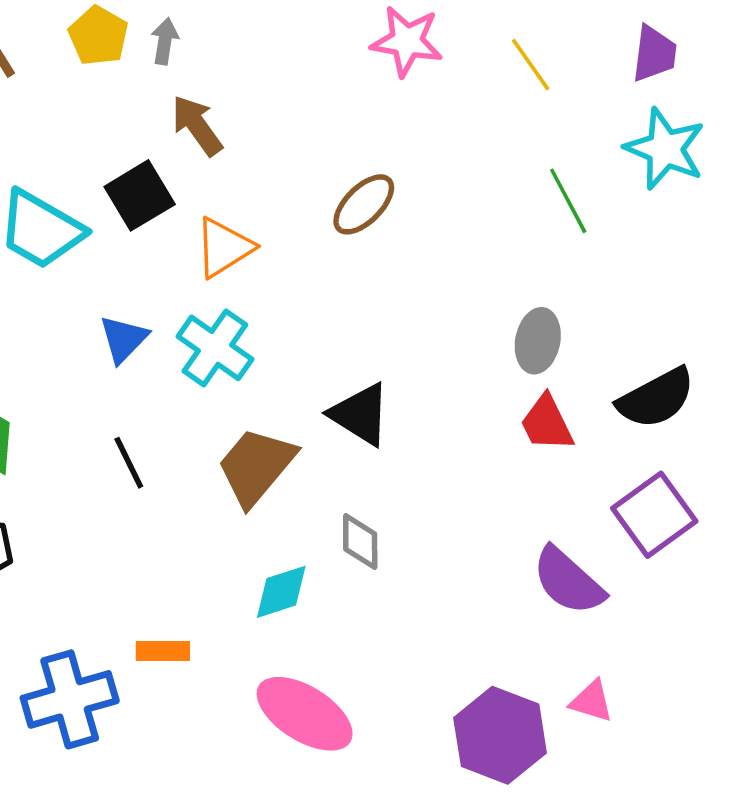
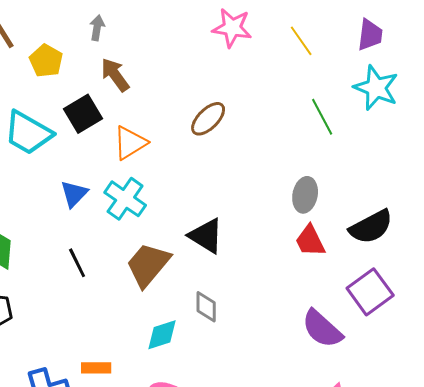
yellow pentagon: (98, 36) -> (46, 61), moved

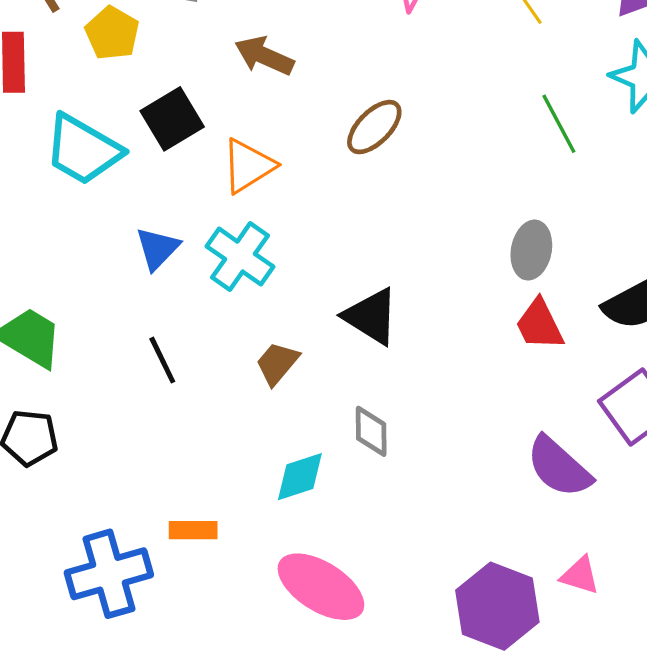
brown arrow: (115, 75) -> (264, 56), moved, turned -30
brown trapezoid: (148, 265) -> (277, 363), size x0.6

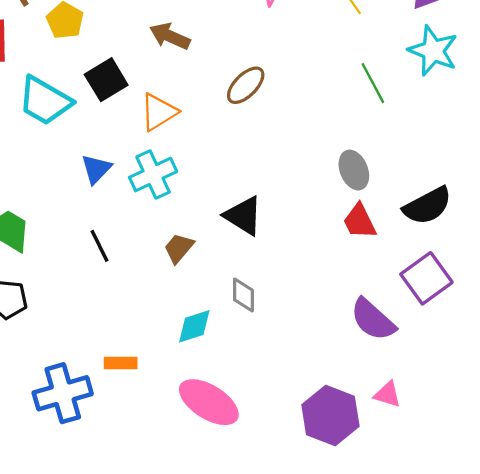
gray ellipse: (531, 250) -> (354, 170), turned -33
cyan cross: (240, 257) -> (153, 175), turned 30

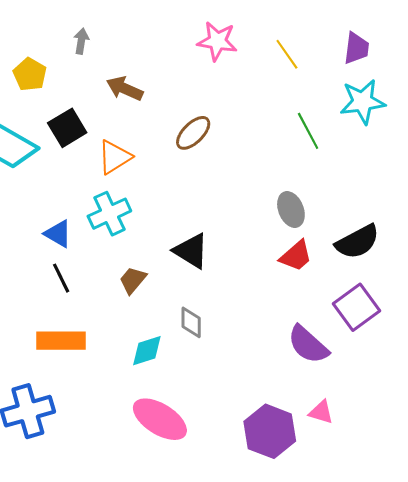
cyan star: (433, 51) -> (363, 102), turned -30
blue triangle: (96, 169) -> (58, 234), moved, turned -44
red trapezoid: (359, 221) -> (296, 256), turned -105
orange rectangle: (121, 363) -> (61, 341), moved, size x1.6

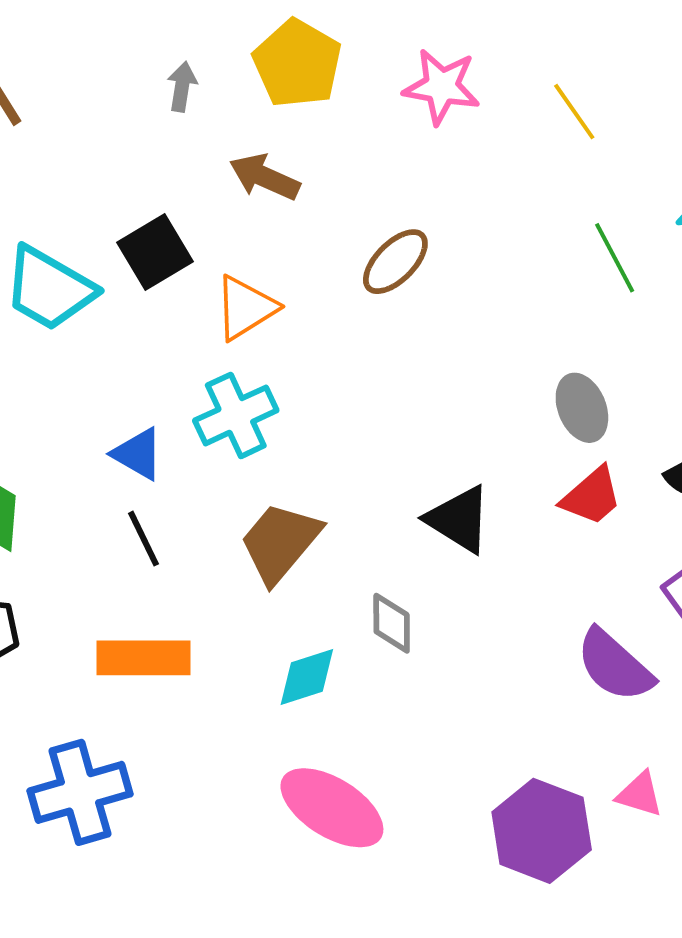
yellow pentagon: (30, 74) -> (297, 64), moved, size x1.4
black triangle: (191, 251) -> (459, 519), moved
brown trapezoid: (133, 280) -> (280, 542), size x1.6

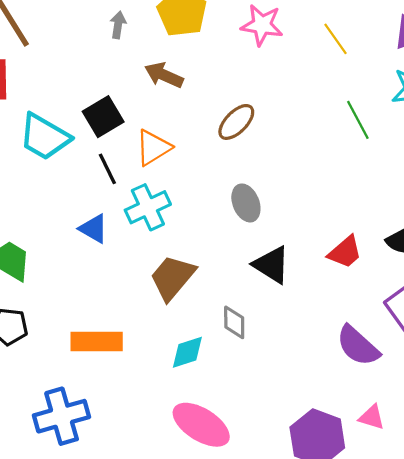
gray ellipse: (582, 408) -> (246, 203), moved
black line: (143, 539) -> (107, 169), moved

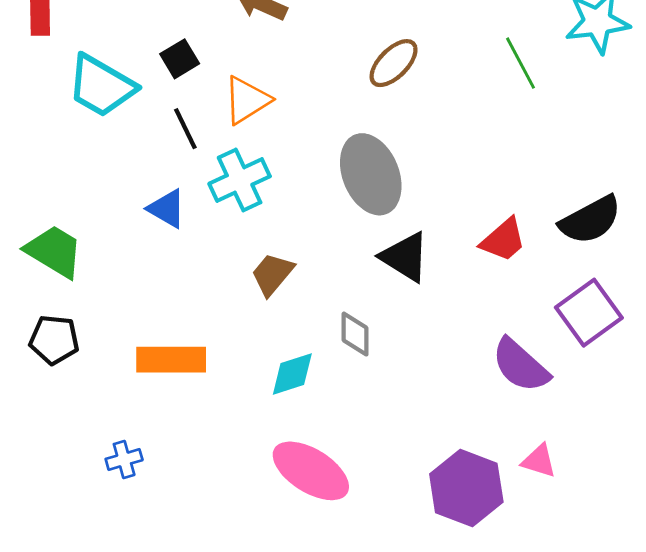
black square: (103, 117) -> (180, 59), size x0.7
brown ellipse: (236, 122) -> (394, 63), moved
gray ellipse: (246, 203) -> (371, 174), size x1.6
brown trapezoid: (172, 278) -> (272, 274), size x0.7
blue cross: (62, 416) -> (124, 459), size x0.5

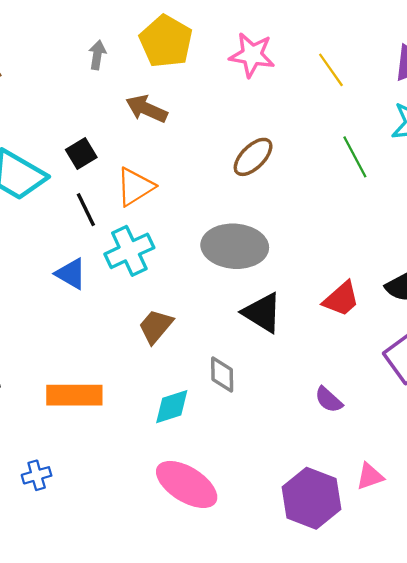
gray ellipse: (371, 174) -> (235, 246), turned -64
purple semicircle: (520, 365) -> (329, 400), moved, size x0.6
pink triangle: (539, 461) -> (370, 476), turned -36

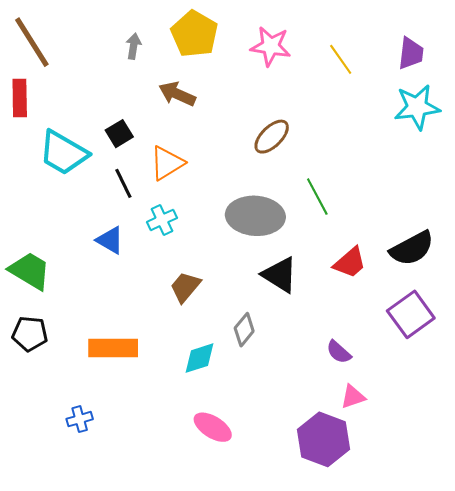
green line: (355, 157) -> (317, 197), moved
cyan cross: (129, 251) -> (162, 220), size x0.7
gray diamond: (222, 375) -> (244, 330), turned 40
pink triangle: (370, 476) -> (353, 397), moved
pink ellipse: (187, 484) -> (213, 427), size x0.7

